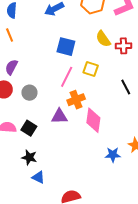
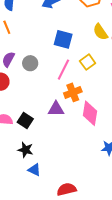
yellow square: (91, 69) -> (88, 62), turned 35
gray circle: (29, 93) -> (30, 63), moved

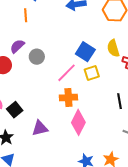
blue square: (63, 39) -> (85, 52), moved
purple triangle: (56, 109) -> (40, 128), moved, turned -30

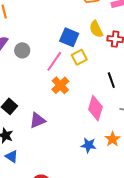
orange cross: (68, 97) -> (60, 85), turned -30
pink diamond: (78, 122) -> (95, 108), moved

